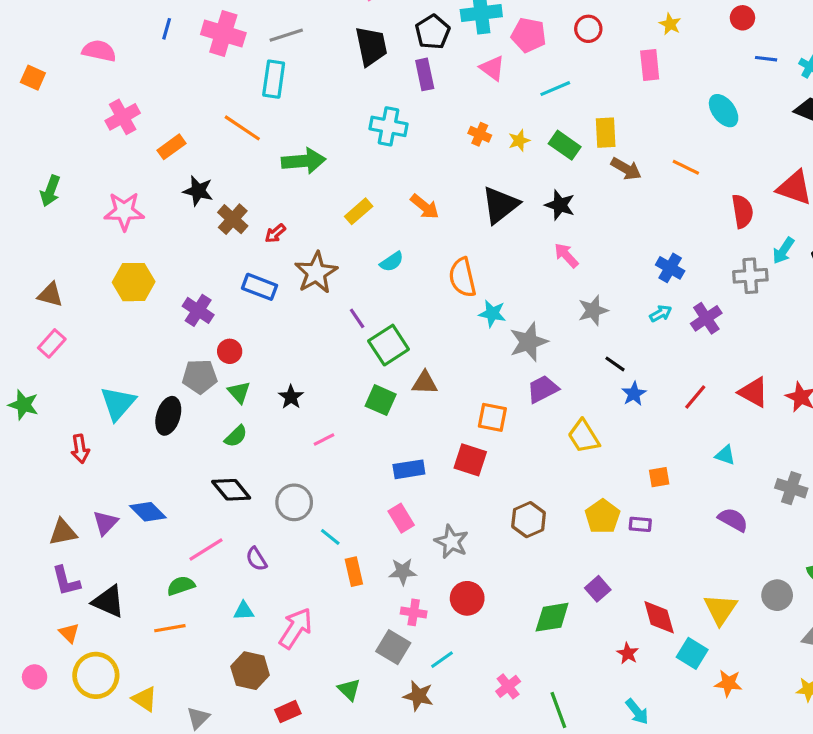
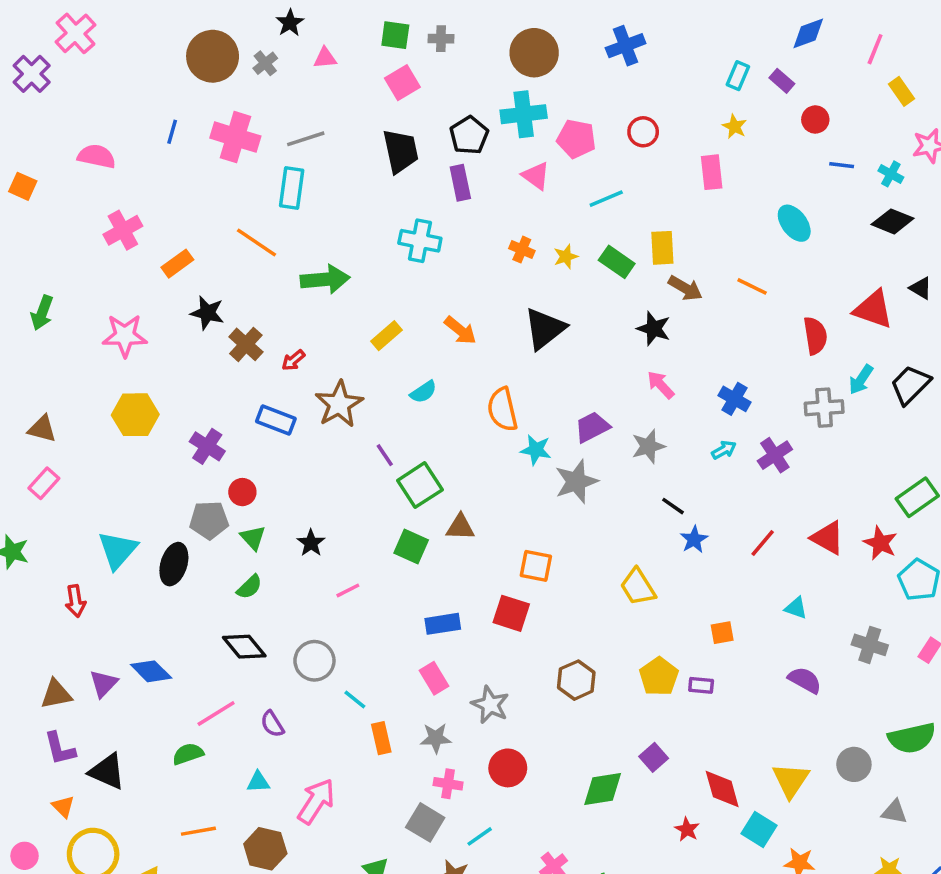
black star: (560, 205) -> (654, 329), moved
pink arrow: (566, 255) -> (661, 385), moved
purple trapezoid: (543, 389) -> (592, 427), moved
orange line: (170, 628) -> (198, 831), moved

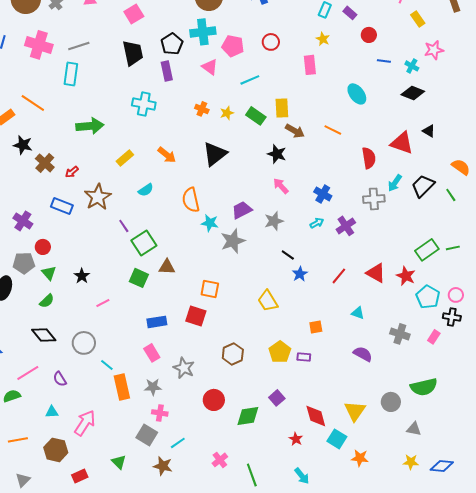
orange line: (256, 243) -> (33, 103), moved
orange rectangle: (381, 738) -> (122, 387), size x1.4
red circle: (508, 768) -> (214, 400), moved

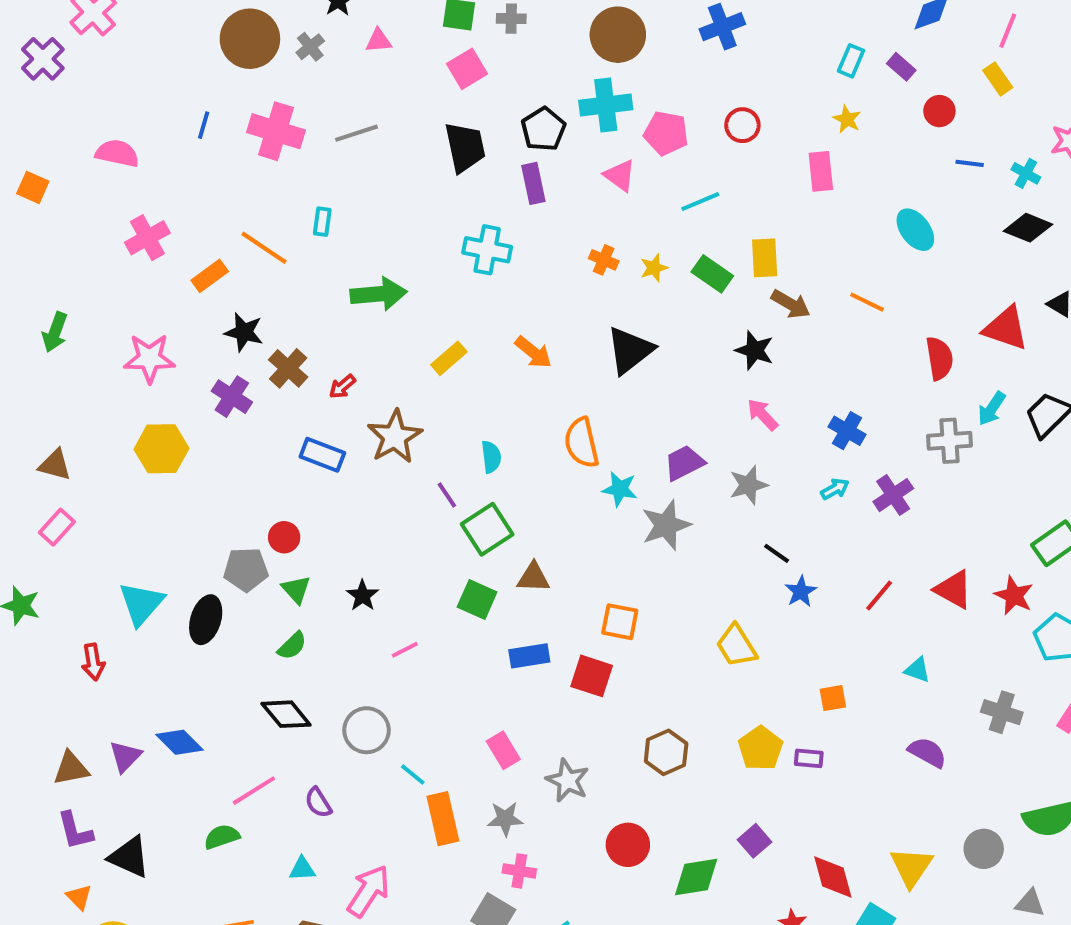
yellow rectangle: (418, 19) -> (998, 79), moved
cyan rectangle: (71, 74) -> (322, 222), moved, size x0.6
cyan semicircle: (146, 190) -> (491, 457), moved, turned -63
purple cross: (23, 221) -> (232, 397), moved
blue rectangle: (157, 322) -> (529, 656), moved

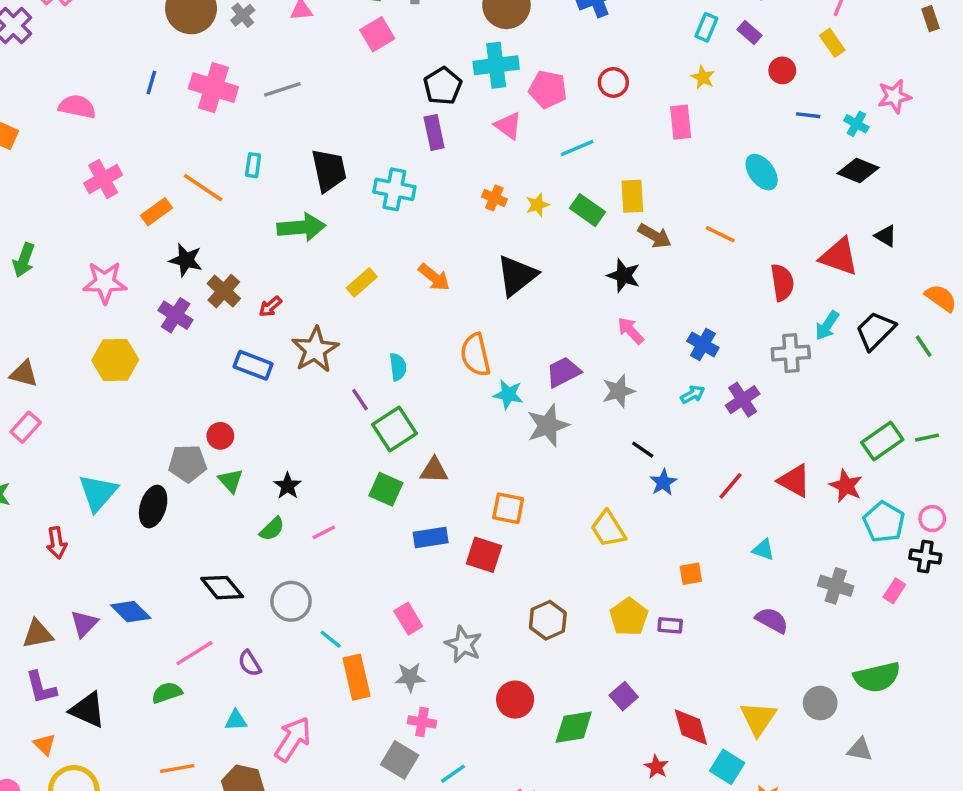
black trapezoid: (465, 147) -> (329, 170), moved
green semicircle: (292, 646) -> (272, 529), moved

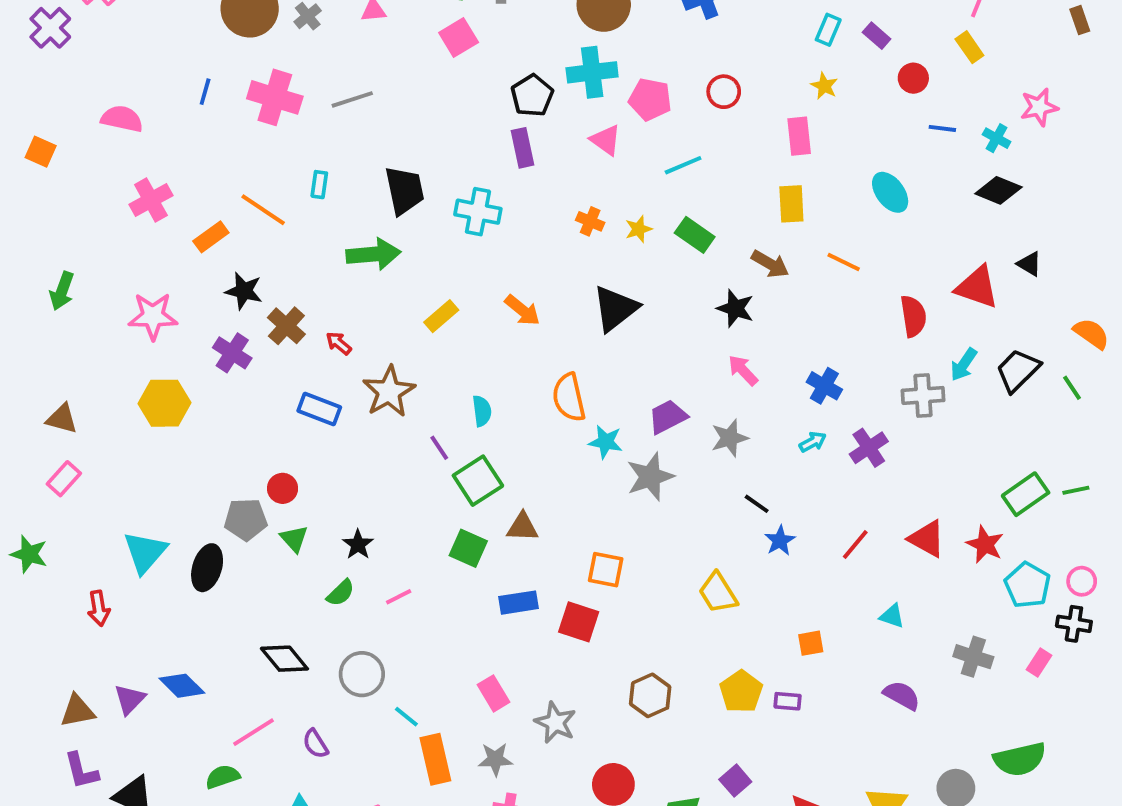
yellow rectangle: (632, 196) -> (791, 204), moved
red arrow: (270, 307) -> (339, 343), turned 80

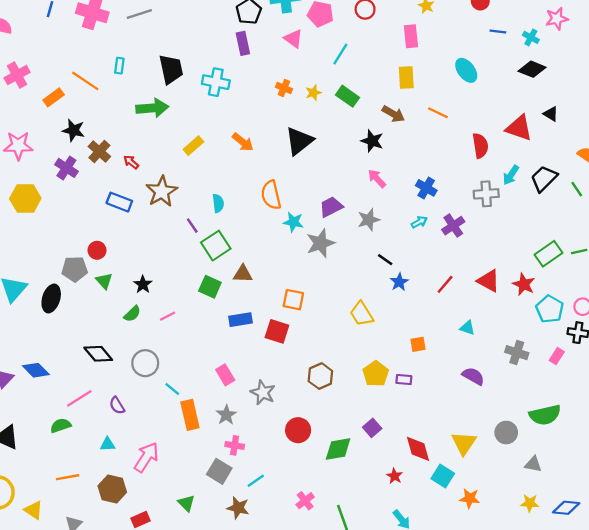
cyan line: (683, 165) -> (340, 54), turned -35
gray star: (495, 759) -> (226, 415), turned -30

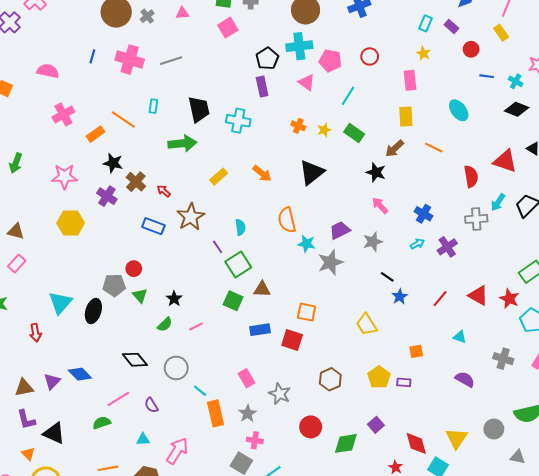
brown arrow: (393, 114) -> (395, 149), turned 108

